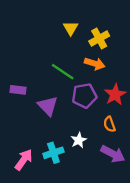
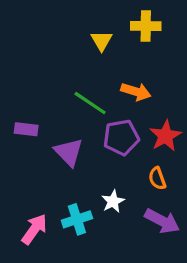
yellow cross: (99, 38) -> (146, 26), moved, turned 30

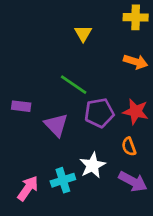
yellow cross: (146, 26) -> (136, 17), moved
orange arrow: (136, 92) -> (136, 62), moved
red star: (165, 136) -> (136, 112), turned -30
white star: (113, 201) -> (93, 165), size x1.4

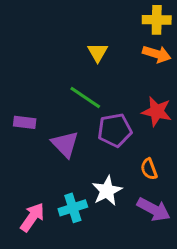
yellow triangle: (83, 33) -> (98, 52), moved
orange arrow: (136, 62) -> (157, 54), moved
red star: (136, 112) -> (157, 111), moved

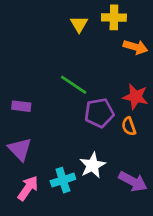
yellow cross: (157, 20) -> (114, 17), moved
yellow triangle: (98, 52) -> (79, 24), moved
purple triangle: (65, 144) -> (20, 149), moved
orange semicircle: (149, 169) -> (129, 126), moved

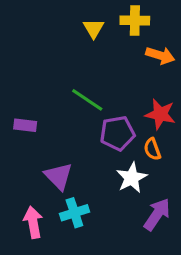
purple triangle: (20, 149) -> (59, 176), moved
white star: (92, 165) -> (132, 178), moved
purple arrow: (133, 181) -> (157, 214), turned -84
pink arrow: (28, 188) -> (33, 222), turned -45

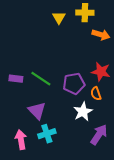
green line: (87, 100) -> (41, 79), moved

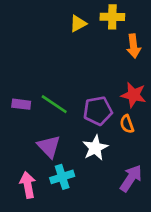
yellow triangle: (59, 18) -> (78, 24), turned 32
orange arrow: (101, 35) -> (134, 46), turned 66
white star: (83, 112) -> (95, 148), moved

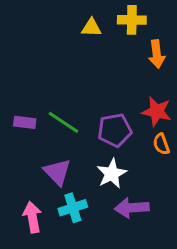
yellow triangle: (78, 24) -> (91, 28), turned 30
orange semicircle: (127, 124) -> (161, 144), moved
purple arrow: (131, 178) -> (132, 208), moved, turned -128

